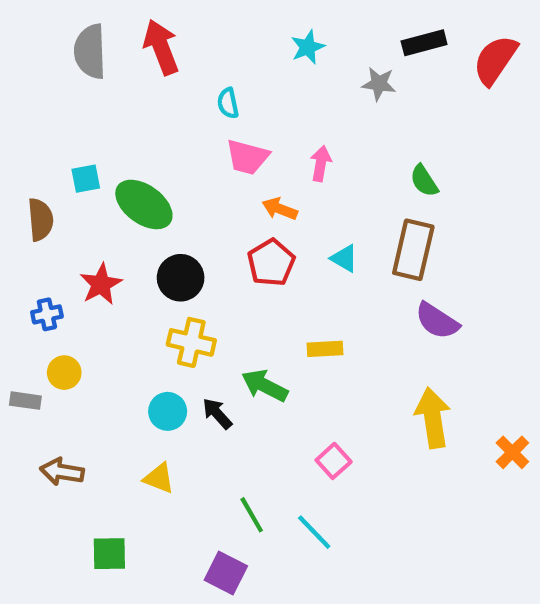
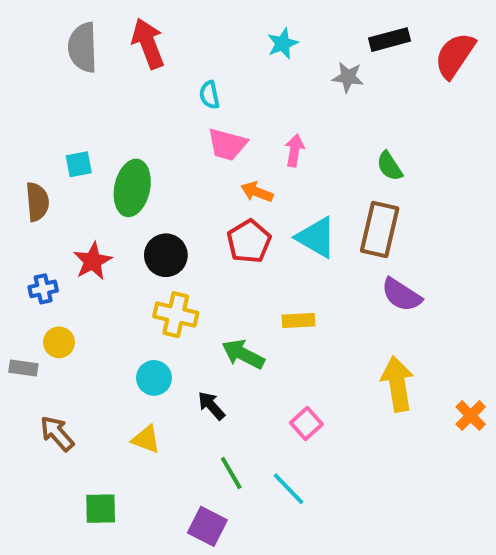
green ellipse: (144, 204) -> (132, 188), turned 66
cyan triangle: (344, 258) -> (316, 237), size x1.6
black arrow: (217, 414) -> (211, 406), moved
brown arrow: (62, 472) -> (57, 433), turned 39

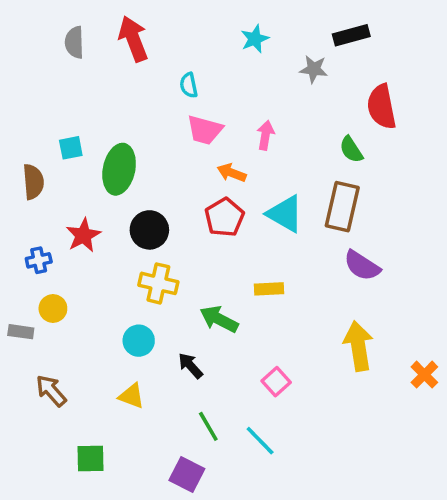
gray semicircle: (83, 47) -> (74, 42), size x0.7
red semicircle: (455, 55) -> (382, 107), moved, turned -45

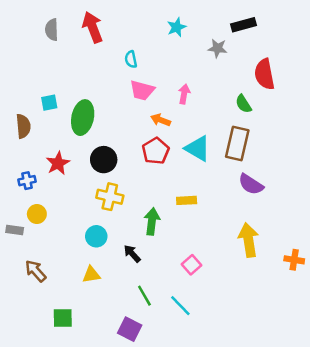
green arrow: (219, 319) -> (152, 221), turned 70
orange cross: (424, 375) -> (294, 260), turned -36
yellow triangle: (132, 396) -> (91, 275), turned -30

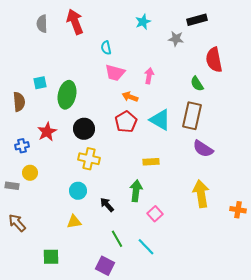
green arrow: (152, 221) -> (136, 191), moved
brown arrow: (36, 271) -> (17, 223), moved

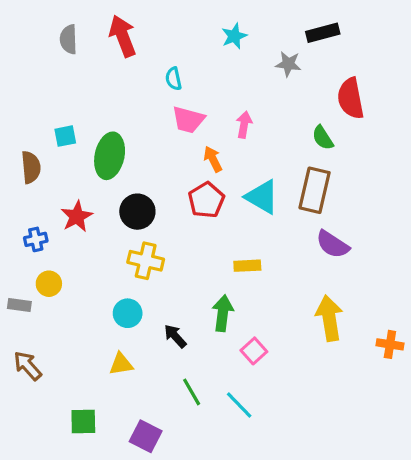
orange arrow: (130, 97) -> (213, 159), turned 42
purple square: (105, 266) -> (146, 436), moved

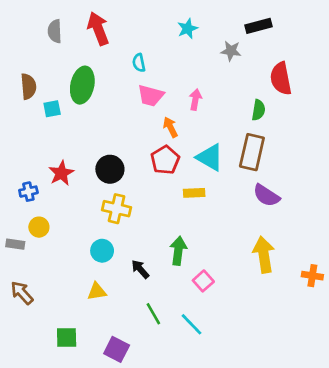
green semicircle: (323, 138) -> (258, 110), turned -138
green ellipse: (110, 156) -> (82, 85), moved
brown semicircle: (31, 167) -> (28, 86), moved
yellow rectangle: (247, 266) -> (194, 193), moved

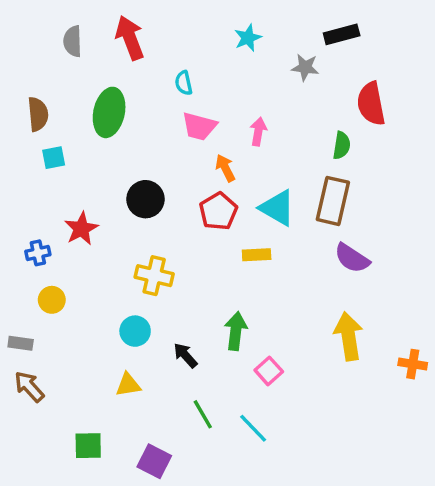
cyan square: (52, 109) -> (54, 158), moved
black circle: (110, 169) -> (145, 199), moved
gray rectangle: (15, 244) -> (21, 343), moved

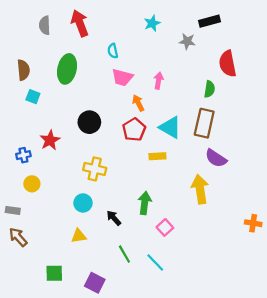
cyan square: (54, 158) -> (33, 97), turned 32
yellow arrow: (349, 336) -> (200, 189), moved

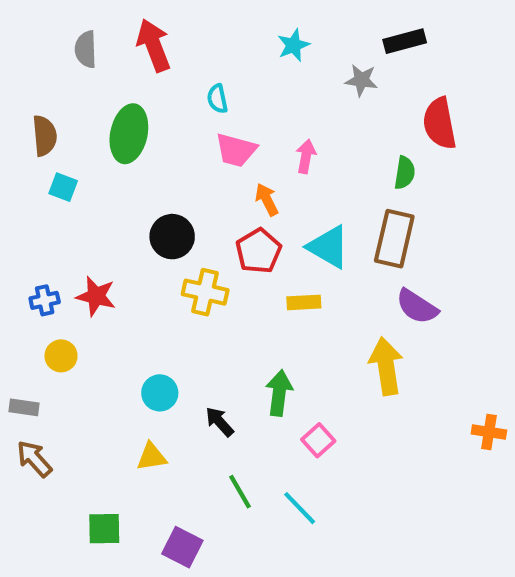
red star: (50, 140) -> (96, 296), moved, turned -30
yellow cross: (95, 169) -> (205, 292), moved

